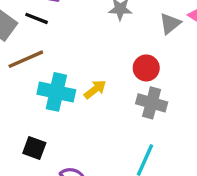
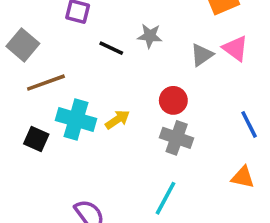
black line: (37, 18) -> (111, 48), moved
black square: (34, 148) -> (36, 139), moved

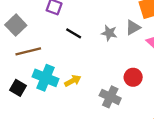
gray star: (150, 36) -> (109, 33), moved
gray triangle: (202, 55) -> (133, 28), moved
red circle: (173, 100) -> (133, 77), moved

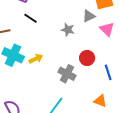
black line: (74, 33) -> (30, 18), moved
gray star: (109, 33) -> (68, 30), moved

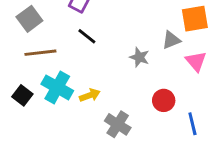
gray cross: (67, 74) -> (118, 124), moved

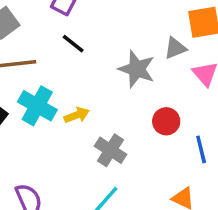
gray star: (139, 57) -> (137, 69), size x1.5

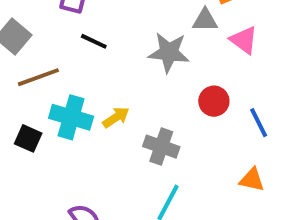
gray triangle: (175, 48) -> (205, 20), turned 35

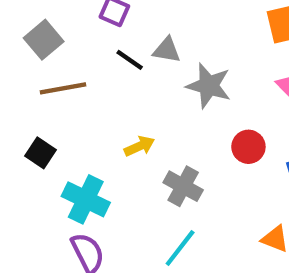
gray triangle: (205, 20) -> (167, 50), moved
cyan cross: (71, 117) -> (86, 199), moved

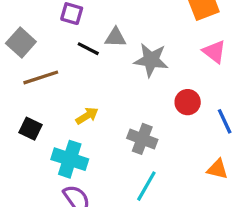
yellow arrow: (139, 146) -> (87, 116), moved

